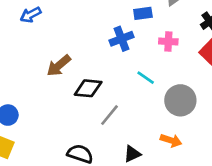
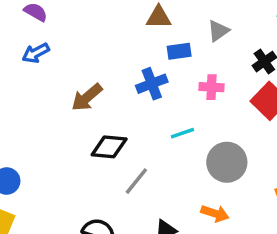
brown arrow: (59, 66) -> (87, 97), moved
cyan line: (146, 78) -> (182, 133), turned -54

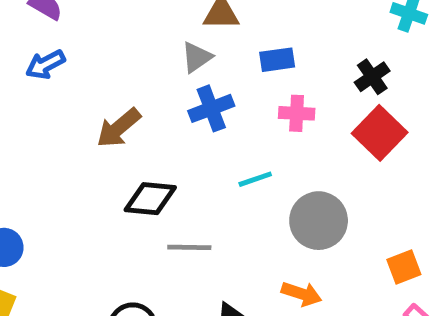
gray triangle: (218, 31) -> (197, 57), moved
blue rectangle: (179, 51) -> (277, 60), moved
gray line: (136, 181) -> (189, 247), turned 52

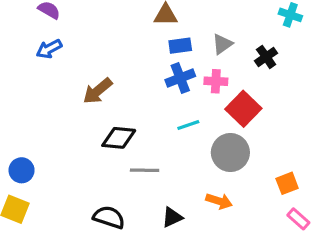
gray triangle: (197, 57) -> (222, 44), moved
blue rectangle: (277, 60) -> (180, 46), moved
blue cross: (211, 108) -> (180, 78), moved
red square: (380, 133) -> (243, 109), moved

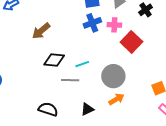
cyan line: (188, 125) -> (82, 64), moved
gray circle: (230, 153) -> (113, 76), moved
orange arrow: (219, 201) -> (116, 99), turned -49

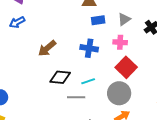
blue cross: (92, 23) -> (89, 48), moved, turned 30
red square: (131, 42) -> (126, 67), moved

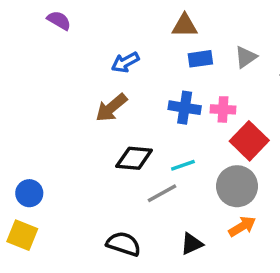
blue arrow: (17, 22) -> (125, 62), moved
pink cross: (120, 42) -> (223, 109), moved
gray line: (76, 97) -> (162, 193), turned -30

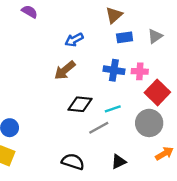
brown triangle: (185, 26) -> (114, 15), turned -42
orange arrow: (242, 226) -> (164, 153), moved

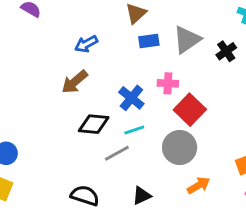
gray triangle: (155, 36) -> (187, 40), size x1.5
blue cross: (114, 70) -> (131, 98), moved, turned 30

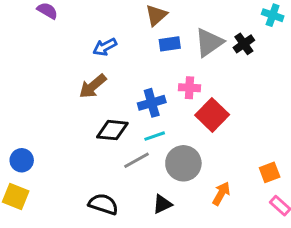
black cross: (226, 51) -> (244, 44), moved
blue cross: (131, 98) -> (152, 103), turned 35
gray circle: (180, 147) -> (183, 163), moved
orange arrow: (199, 185) -> (221, 194), turned -30

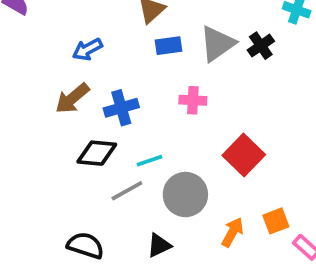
blue cross: (152, 103) -> (121, 108), moved
red square: (212, 115) -> (244, 155), moved
orange square: (270, 172) -> (276, 221), moved

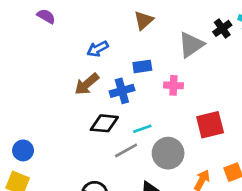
blue rectangle: (168, 46) -> (142, 66), moved
black cross: (261, 46) -> (222, 28), moved
red square: (244, 155) -> (210, 125), turned 32

